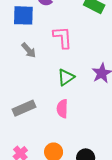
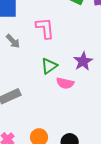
pink semicircle: (62, 109) -> (65, 83), moved, turned -78

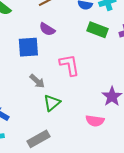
green triangle: (49, 66) -> (52, 103), moved

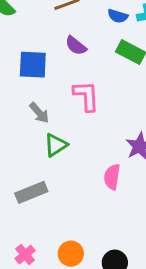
purple semicircle: (47, 29) -> (76, 46), moved
pink semicircle: (95, 121) -> (112, 177), turned 84

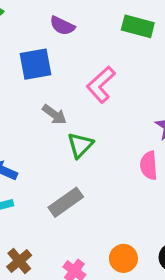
purple semicircle: (76, 46) -> (62, 26), moved
pink L-shape: (86, 96) -> (101, 85), turned -116

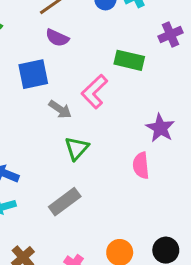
green rectangle: (138, 26) -> (129, 60), moved
gray arrow: (54, 114) -> (60, 109), moved

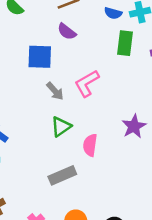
green rectangle: (129, 60) -> (125, 43), moved, turned 70
pink semicircle: (141, 165) -> (90, 145), moved
gray rectangle: (65, 202) -> (62, 175), moved

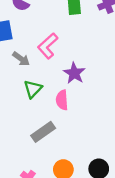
purple star: (134, 126) -> (74, 73), moved

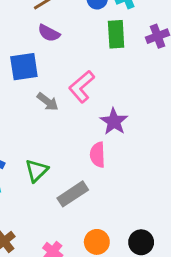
green triangle: (33, 89) -> (37, 171), moved

